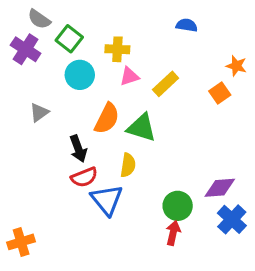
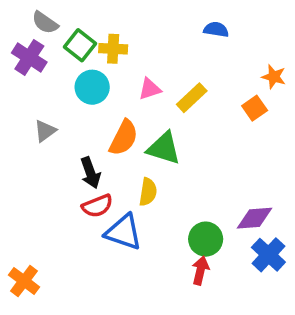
yellow cross: (117, 49) -> (113, 49), moved
blue triangle: (107, 200) -> (124, 232), turned -32
orange cross: (21, 242) -> (24, 281), turned -36

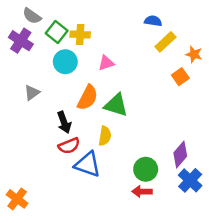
yellow rectangle: (192, 98) -> (165, 42), moved
purple diamond: (255, 218) -> (180, 154), turned -45
red arrow: (200, 270) -> (142, 192), turned -102

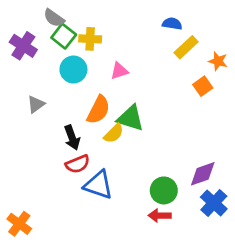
gray semicircle: (32, 16) -> (54, 18), moved
yellow semicircle: (105, 136) -> (114, 133), moved, turned 36
purple diamond: (180, 154) -> (203, 174), turned 30

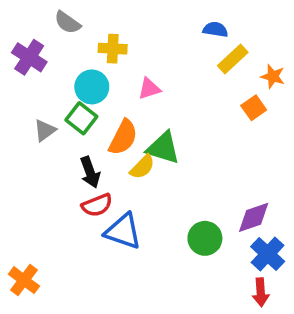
green square: (64, 36) -> (81, 118), moved
red arrow: (160, 215) -> (261, 292), moved, turned -95

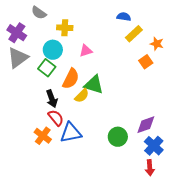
gray triangle: (45, 130) -> (18, 58), moved, size x1.6
red semicircle: (97, 205) -> (56, 118), turned -108
blue triangle: (123, 231) -> (71, 133), turned -30
orange cross: (24, 280) -> (43, 136), moved

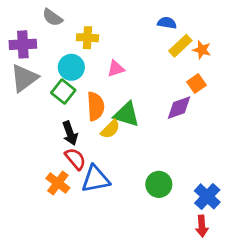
purple cross: (17, 33) -> (23, 44), turned -36
orange star: (157, 44) -> (202, 50), moved
orange semicircle: (71, 79) -> (96, 106), turned -30
purple diamond: (146, 125) -> (179, 108), moved

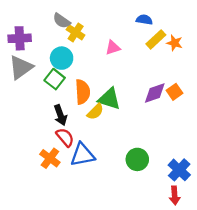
gray semicircle: (52, 17) -> (62, 21), moved
yellow cross: (87, 38) -> (76, 32), turned 30
pink triangle: (116, 69) -> (113, 48), moved
orange square: (196, 83) -> (175, 92), moved

